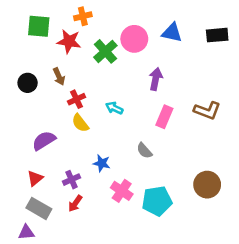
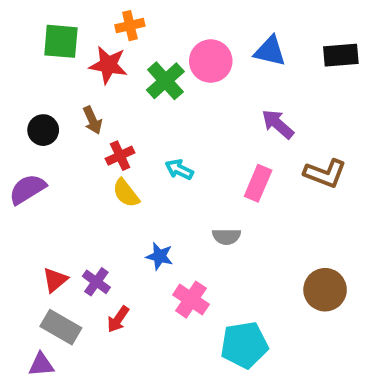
purple arrow: (156, 79) -> (278, 124), moved, turned -60
purple semicircle: (44, 141) -> (27, 189), moved
gray semicircle: (144, 151) -> (226, 236), turned -48
purple cross: (71, 180) -> (96, 282), moved, turned -30
cyan pentagon: (157, 201) -> (244, 345), moved

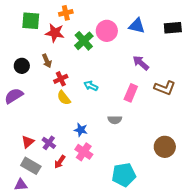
pink cross: (191, 300) -> (84, 152), moved

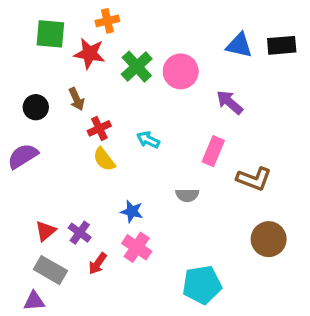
blue triangle: (137, 26) -> (239, 45), moved
pink circle: (107, 31) -> (181, 71), moved
brown L-shape: (165, 88) -> (254, 179), moved

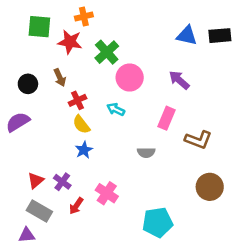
pink circle: (181, 71) -> (130, 78), moved
blue star: (132, 211) -> (84, 150), moved, turned 30

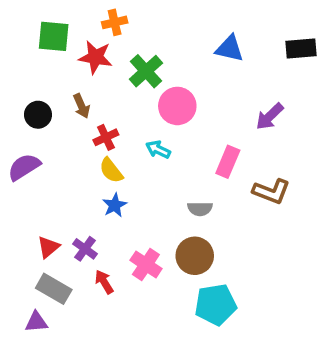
blue triangle: (187, 36) -> (230, 49), moved
purple arrow: (179, 80) -> (270, 116), moved, turned -85
brown circle: (210, 187) -> (195, 256), moved
red arrow: (76, 206) -> (104, 282), turned 114

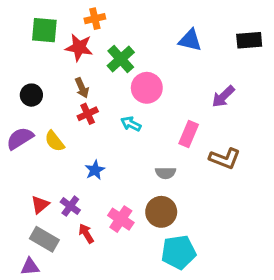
brown arrow: (82, 106) -> (82, 88), moved
yellow semicircle: (111, 170) -> (54, 141), moved

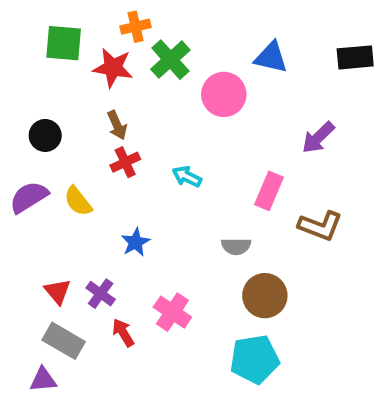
green cross: (121, 59) -> (170, 60), moved
pink circle: (147, 88) -> (224, 94), moved
red triangle: (40, 205) -> (57, 292), turned -30
brown circle: (161, 212) -> (265, 296), moved

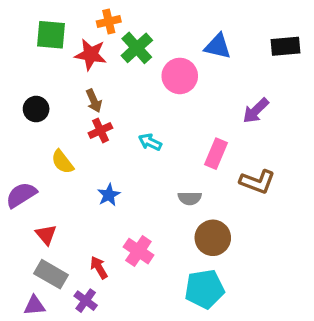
purple semicircle: (29, 197) -> (21, 195), moved
purple cross: (101, 294) -> (86, 301), moved

